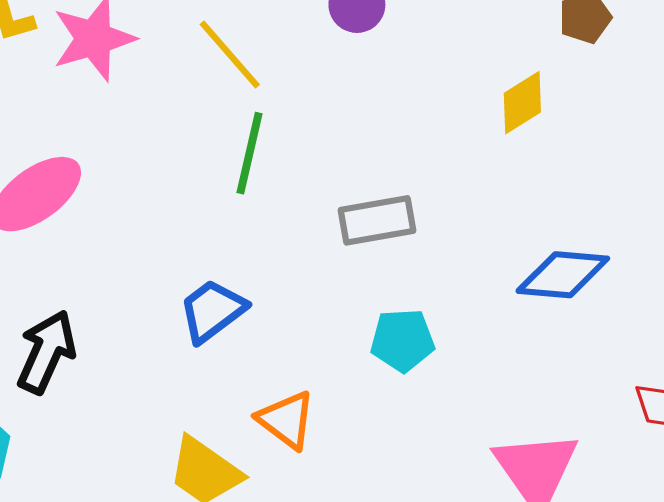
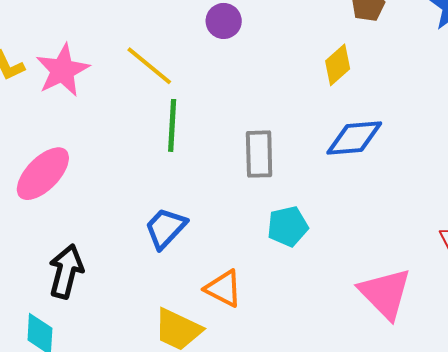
gray rectangle: (377, 220) -> (259, 154), turned -72
blue diamond: (563, 275) -> (354, 138), moved

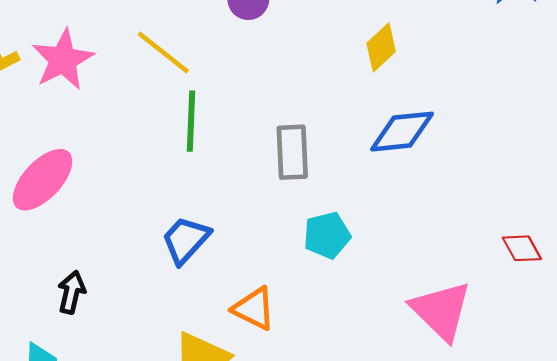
black arrow: (66, 271) -> (72, 292), size x0.7

